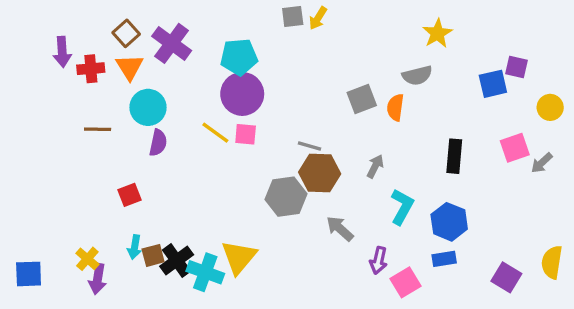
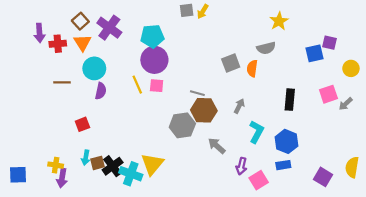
yellow line: (215, 133) -> (137, 85), turned 30
yellow cross: (87, 259) -> (56, 165), turned -32

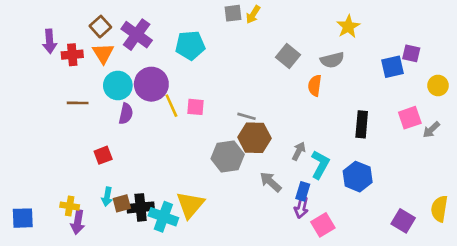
purple circle: (154, 60) -> (151, 84), moved
gray square: (231, 63) -> (288, 56), moved, turned -30
gray arrow: (239, 106) -> (299, 151), moved
blue rectangle: (283, 165) -> (303, 191), moved, turned -64
black cross: (113, 166) -> (141, 207), turned 30

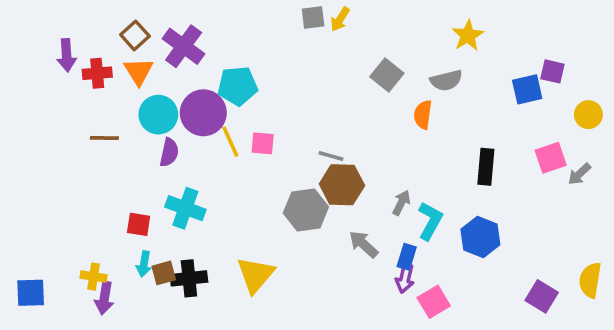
cyan pentagon: (190, 45) -> (238, 86), moved
red square: (103, 155) -> (139, 224), moved, turned 30
cyan cross: (163, 217) -> (185, 208), moved

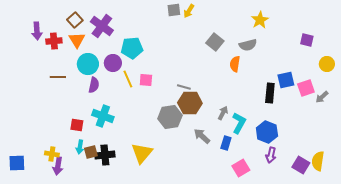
blue square: (527, 89) -> (286, 80), moved
purple circle: (203, 113) -> (113, 63), size x0.7
purple arrow: (405, 278) -> (271, 155), moved
yellow semicircle: (590, 280) -> (318, 161), moved

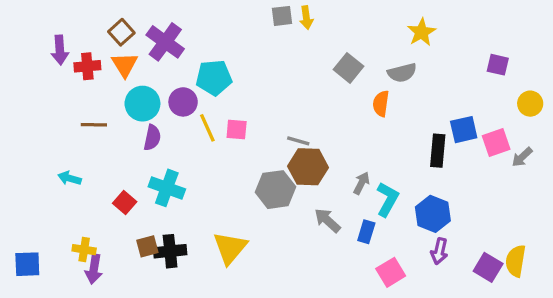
yellow arrow: (189, 11) -> (306, 18), turned -40
red square: (77, 125) -> (125, 203), turned 32
cyan arrow: (80, 147) -> (69, 178), moved, turned 96

